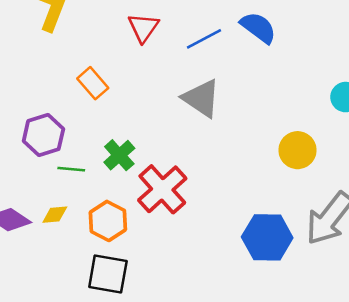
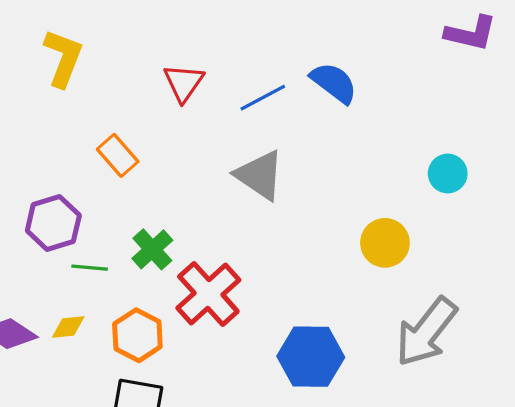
blue hexagon: (267, 237) -> (311, 357), moved

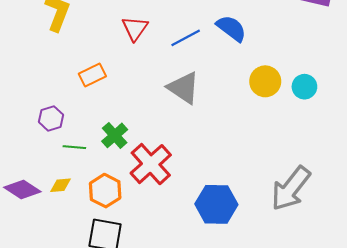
orange rectangle: (118, 155) -> (92, 75), turned -75
purple hexagon: (53, 223) -> (51, 118), size x0.7
yellow circle: (385, 243) -> (265, 81), moved

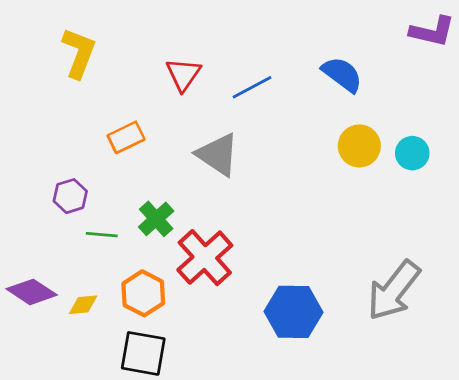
blue semicircle: (231, 28) -> (342, 74), moved
gray triangle: (184, 88) -> (218, 155), moved
yellow diamond: (61, 185) -> (83, 305), moved

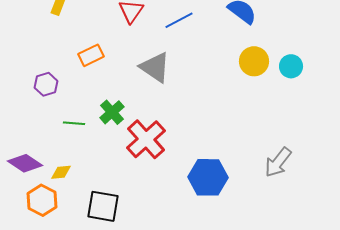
purple hexagon: (70, 196) -> (46, 84), moved
gray arrow: (394, 290) -> (278, 162), size x0.7
orange hexagon: (143, 293) -> (42, 200), moved

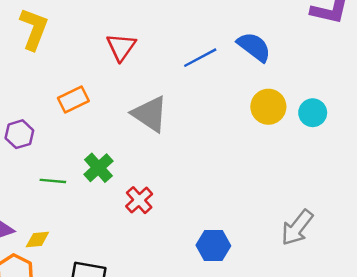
blue line: (179, 20) -> (200, 58), moved
red cross: (146, 139) -> (139, 200), size x0.6
blue hexagon: (208, 177) -> (213, 246), size x0.7

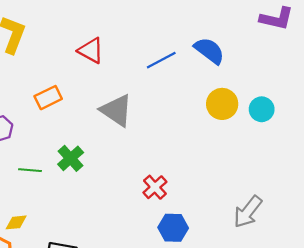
red triangle: (121, 47) -> (91, 51), turned -36
red cross: (139, 200) -> (155, 187), moved

